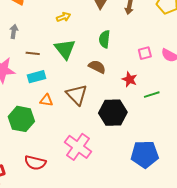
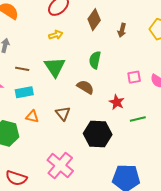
brown triangle: (77, 95) -> (63, 113), size x0.7

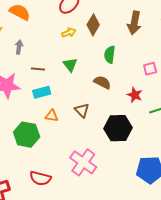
brown diamond: (94, 20) -> (93, 25), moved
brown arrow: (122, 30) -> (134, 23), size x1.6
green triangle: (55, 67) -> (70, 65), size x0.7

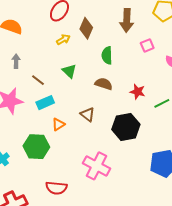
brown line: (38, 69) -> (38, 80), turned 40
pink square: (150, 69) -> (147, 46), moved
orange triangle: (52, 116) -> (58, 124), turned -32

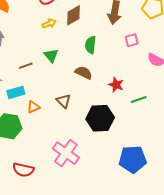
brown diamond: (86, 28) -> (73, 15), turned 30
brown line: (38, 80) -> (26, 66), moved, turned -64
cyan rectangle: (45, 103) -> (16, 92), moved

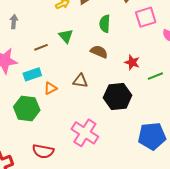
pink square: (132, 40) -> (146, 17), size x1.5
brown triangle: (64, 101) -> (80, 81), turned -35

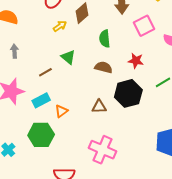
red star: (132, 62) -> (136, 61), moved
brown triangle: (80, 81) -> (99, 107), moved
black hexagon: (118, 97) -> (128, 93), moved

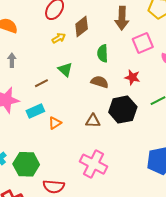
green hexagon: (41, 135) -> (26, 164), moved

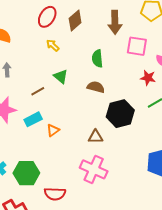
brown diamond: (82, 27) -> (75, 21), moved
yellow arrow: (59, 38) -> (53, 45), turned -104
pink square: (143, 43) -> (137, 46), turned 35
red star: (132, 77) -> (148, 78), moved
brown triangle: (93, 121) -> (96, 137), moved

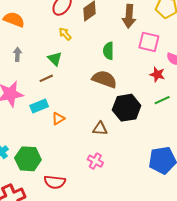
green triangle: (61, 76) -> (55, 59), moved
brown semicircle: (96, 87) -> (104, 79), size x1.4
pink cross: (94, 169) -> (95, 161), size x0.6

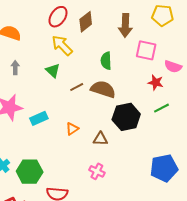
yellow arrow: (65, 34) -> (62, 45), size x1.6
brown line: (46, 78) -> (77, 87), moved
orange triangle: (58, 119) -> (72, 129), moved

